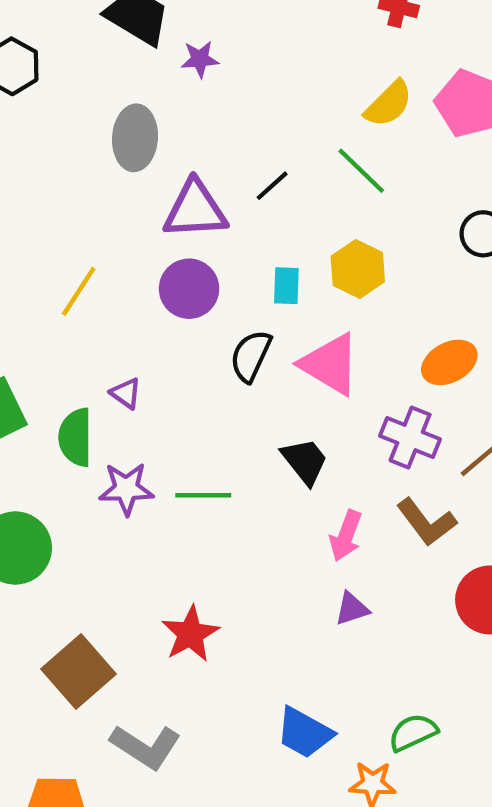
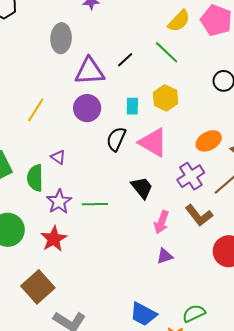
purple cross: (410, 438) -> (191, 176), turned 36
purple star: (126, 489) -> (59, 202), turned -30
red star: (190, 634) -> (54, 239), moved

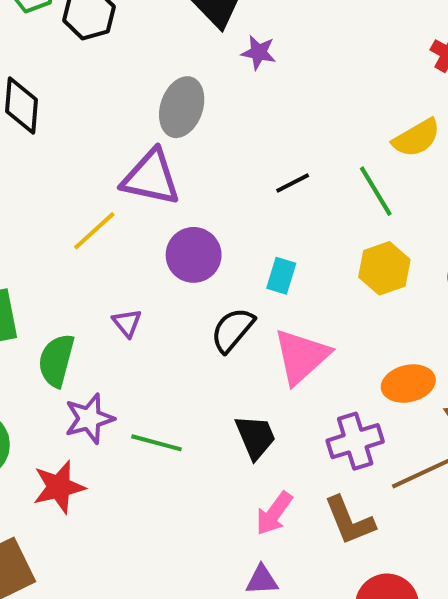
purple triangle: (89, 71) -> (151, 178), moved
yellow hexagon: (166, 98) -> (384, 268), moved
pink triangle: (153, 142) -> (301, 356), turned 32
purple triangle: (58, 157) -> (127, 323), moved

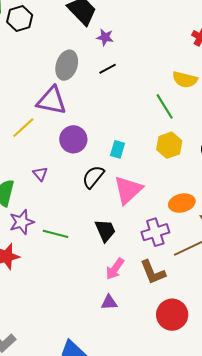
yellow semicircle: (416, 138) -> (185, 80), turned 45
black line: (293, 183) -> (108, 69), moved

